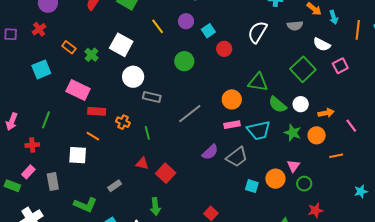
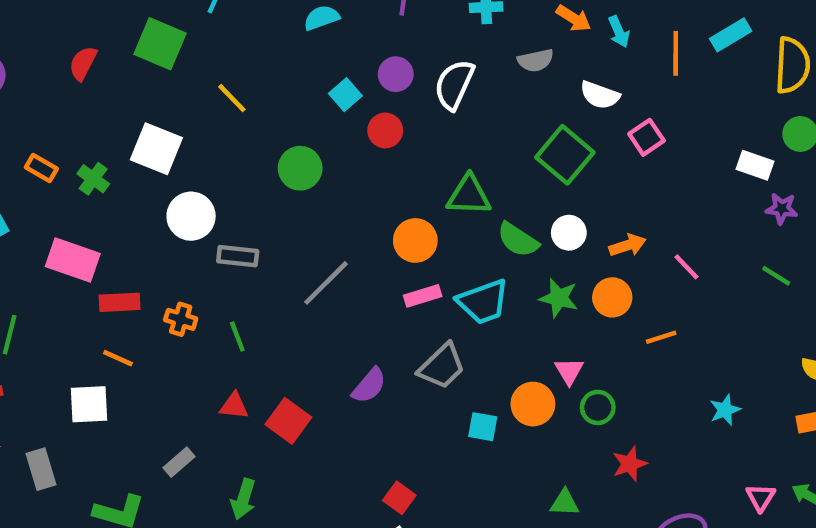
purple circle: (186, 21) -> (396, 74), moved
purple semicircle: (210, 152) -> (369, 386), moved
green arrow: (155, 207) -> (243, 499), moved, turned 30

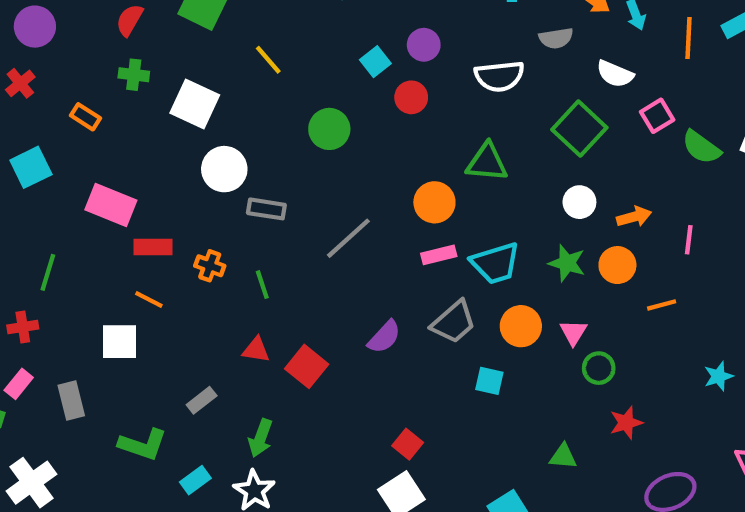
white semicircle: (454, 85) -> (499, 76), moved, turned -123
green cross: (93, 179) -> (134, 75), moved, turned -32
green semicircle: (518, 240) -> (701, 147), moved
pink line: (687, 267) -> (689, 240), turned 48
orange circle: (533, 404) -> (521, 326), moved

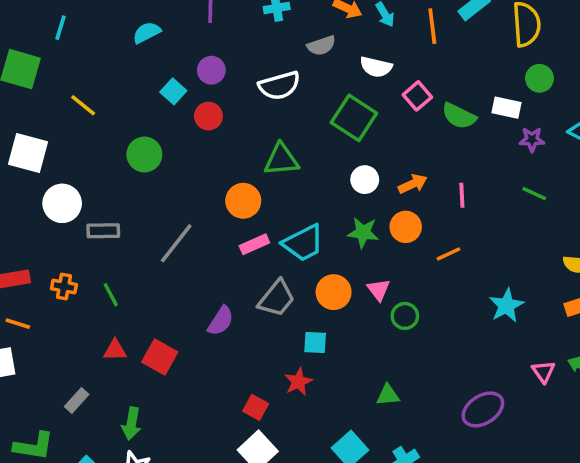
cyan star: (718, 376) -> (507, 305), size x1.4
red star: (626, 423) -> (298, 382), moved

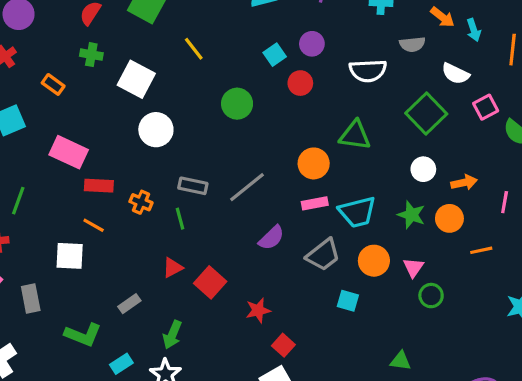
gray rectangle: (103, 231) -> (193, 186), moved
purple semicircle: (221, 321) -> (271, 238), moved
red triangle: (115, 350) -> (173, 268), turned -40
red star: (298, 382) -> (258, 310), moved

